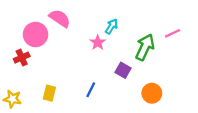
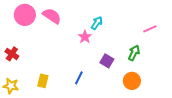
pink circle: (36, 34) -> (25, 15), moved
green arrow: (145, 47) -> (134, 53), moved, size x0.7
red cross: (22, 58) -> (12, 54), moved, turned -32

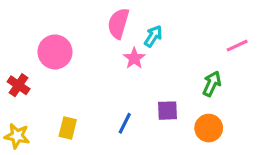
pink circle: (25, 15) -> (55, 52), moved
pink semicircle: (52, 16) -> (118, 23), moved, turned -108
purple square: (107, 61) -> (167, 111), moved, turned -32

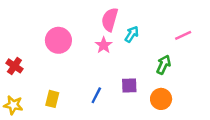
pink semicircle: (118, 23) -> (110, 20), moved
cyan arrow: (153, 36) -> (132, 34), moved
pink circle: (55, 52) -> (58, 40), moved

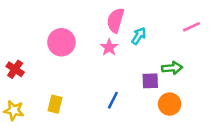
pink line: (183, 35) -> (191, 27), moved
green arrow: (163, 65) -> (172, 68), turned 60
purple square: (129, 86) -> (150, 81), moved
blue line: (96, 95) -> (113, 100), moved

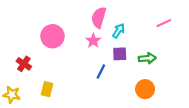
red cross: (15, 69) -> (24, 64), moved
purple square: (150, 81) -> (120, 54), moved
blue line: (113, 100) -> (101, 71), moved

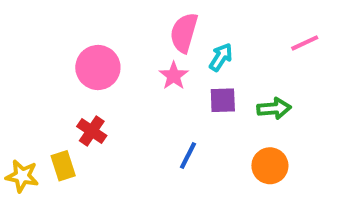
red cross: (24, 64) -> (92, 131), moved
blue line: (101, 71) -> (188, 156), moved
yellow rectangle: (47, 89) -> (63, 166), moved, turned -32

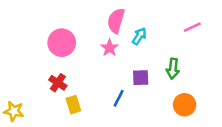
purple square: (223, 100) -> (141, 78), moved
green arrow: (274, 108) -> (173, 69), turned 102
yellow rectangle: (63, 166) -> (73, 105), moved
orange circle: (270, 166) -> (185, 105), moved

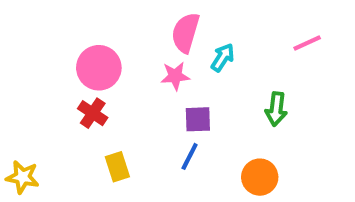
pink star: (110, 48) -> (175, 76), turned 30
purple square: (141, 78) -> (198, 119), moved
red cross: (58, 83) -> (93, 113), moved
orange circle: (185, 105) -> (260, 177), moved

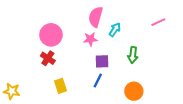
green arrow: (276, 109) -> (133, 55), moved

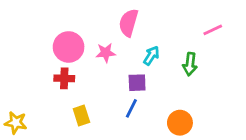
cyan arrow: (115, 30) -> (151, 56), moved
pink star: (90, 39) -> (106, 53), moved
green arrow: (133, 55) -> (190, 64), moved
red cross: (48, 58) -> (64, 78), turned -32

